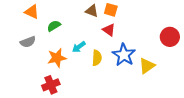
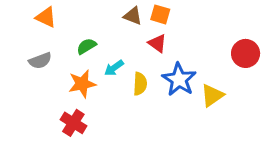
green semicircle: (54, 26) -> (86, 46), moved
red cross: (51, 85) -> (73, 123), turned -36

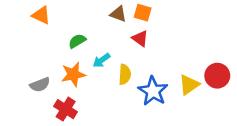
red circle: (246, 53) -> (217, 76), moved
gray semicircle: (40, 61) -> (40, 85), moved
blue star: (179, 79) -> (153, 91), moved

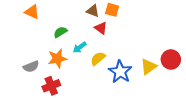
red triangle: (140, 38) -> (101, 28), moved
yellow semicircle: (125, 74) -> (98, 58), turned -133
red cross: (66, 109) -> (51, 86), turned 36

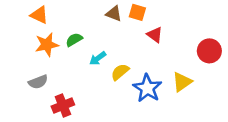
red triangle: (101, 28) -> (155, 35), moved
orange star: (57, 58) -> (47, 45), moved
red circle: (171, 59) -> (209, 51), moved

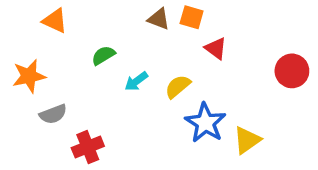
orange star: (47, 45) -> (29, 76), moved
yellow semicircle: (120, 72) -> (178, 86), moved
yellow triangle: (182, 82) -> (247, 140), moved

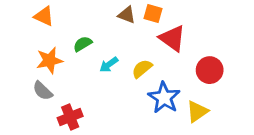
red triangle: (216, 48) -> (172, 38), size x1.5
red circle: (292, 71) -> (210, 70), moved
orange star: (29, 76) -> (49, 60), moved
gray semicircle: (53, 114) -> (43, 91), turned 65

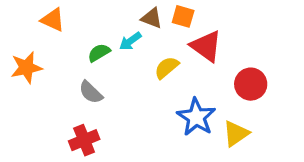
orange star: (49, 60) -> (26, 68), moved
cyan arrow: (109, 65) -> (130, 41), moved
yellow semicircle: (142, 69) -> (167, 68), moved
gray semicircle: (43, 91) -> (91, 92), moved

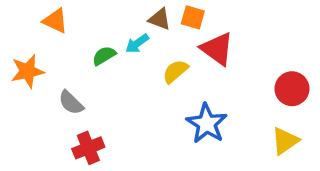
red circle: (251, 84) -> (292, 89), moved
gray semicircle: (91, 92) -> (71, 103), moved
yellow triangle: (236, 134) -> (285, 141), moved

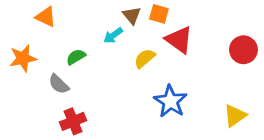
brown triangle: (160, 19) -> (132, 15), turned 30
green semicircle: (104, 56) -> (76, 57), moved
red circle: (292, 89) -> (243, 50), moved

